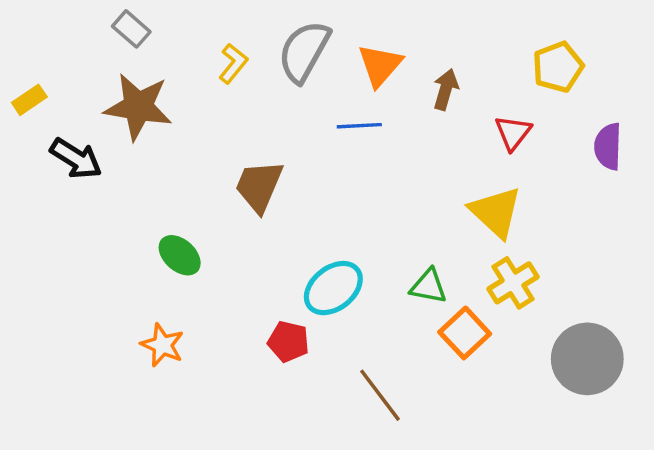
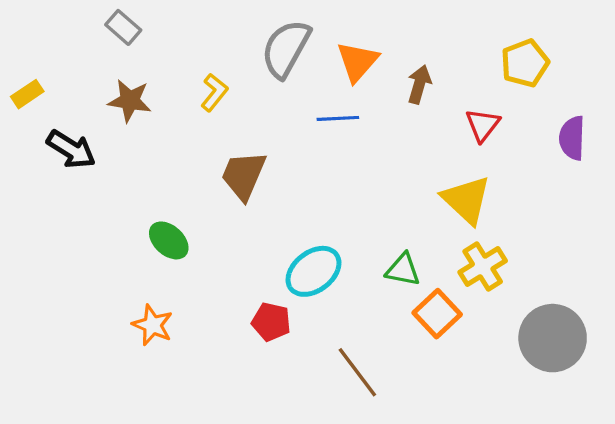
yellow L-shape: (233, 63) -> (214, 92), moved
brown star: (138, 107) -> (130, 101), size x0.7

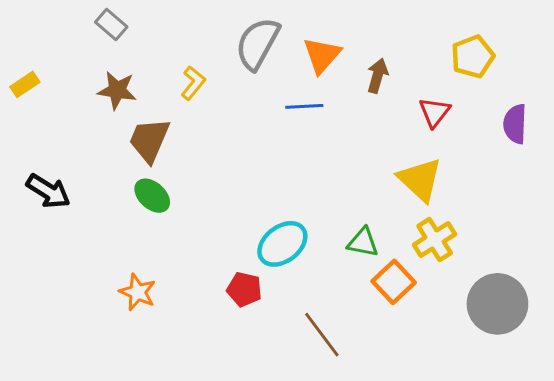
black arrow: (71, 149) -> (48, 191), moved
brown trapezoid: (244, 175) -> (149, 140), moved
green ellipse: (169, 240) -> (152, 196), moved

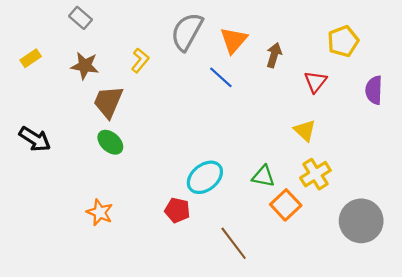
yellow rectangle: (25, 84) -> (31, 58), moved
blue line: (304, 106) -> (221, 77), turned 45
yellow triangle: (420, 180) -> (305, 131), size x0.7

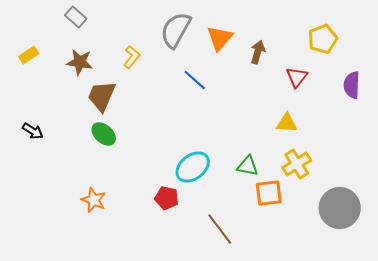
blue line: (221, 77) -> (195, 80), moved
yellow triangle: (305, 131) -> (287, 123), turned -40
black arrow: (35, 139) -> (33, 131), size x0.7
orange square: (286, 205) -> (269, 193), turned 36

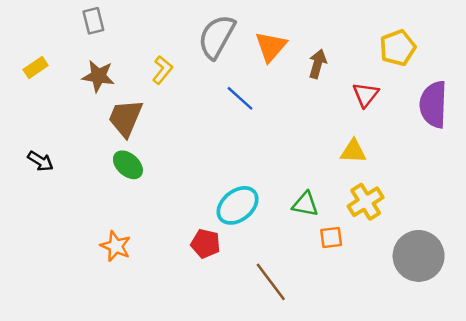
gray rectangle: (76, 17) -> (93, 21), turned 35
purple semicircle: (352, 85) -> (433, 104), size x1.4
orange square: (269, 193) -> (331, 237), size x0.7

